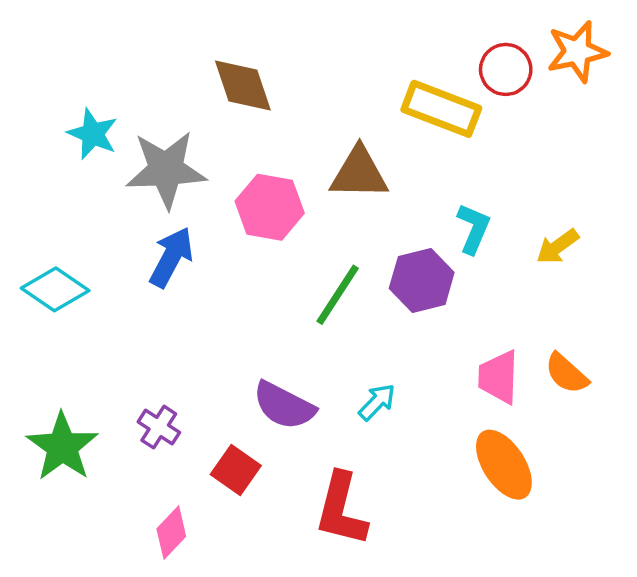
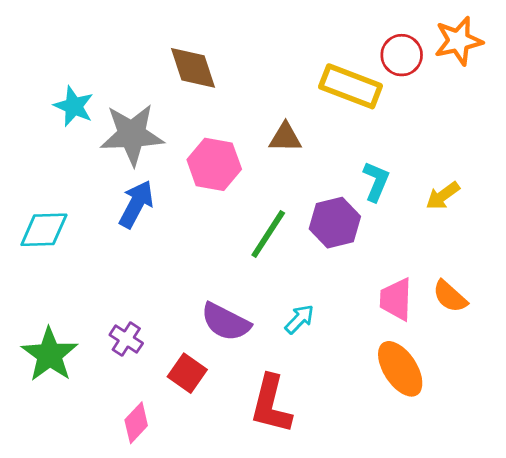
brown triangle: (359, 173) -> (285, 137), size x0.7
cyan diamond: (55, 289) -> (44, 230), turned -36

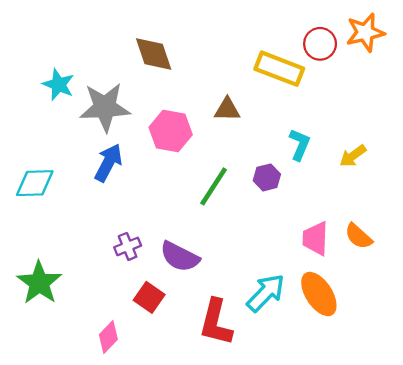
purple hexagon: (335, 223) -> (267, 177), size x0.7
cyan arrow: (299, 319) -> (266, 293), moved, size x1.6
purple cross: (126, 339) -> (128, 246), moved, turned 35

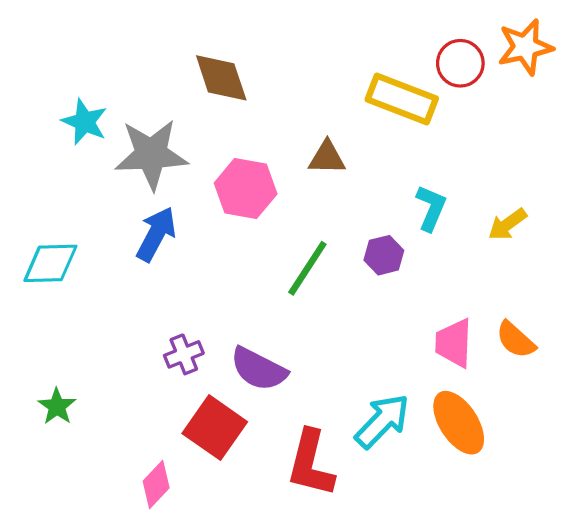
green star: (39, 283) -> (57, 406), size x0.6
red square: (149, 297) -> (215, 428), size x1.4

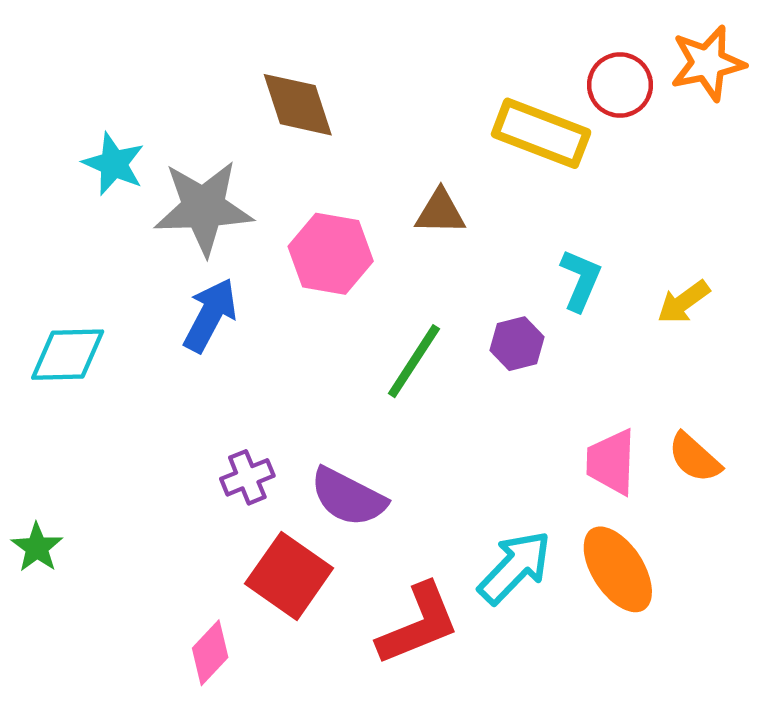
green star: (57, 406) -> (37, 547), moved
red L-shape: (311, 463) -> (418, 624), turned -126

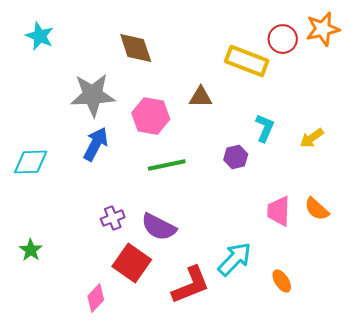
cyan star: (114, 164) -> (40, 36), moved
green line: (414, 361) -> (167, 165), moved, turned 45
green star: (37, 547) -> (31, 250), moved
orange ellipse: (618, 569) -> (282, 281), moved, size x0.6

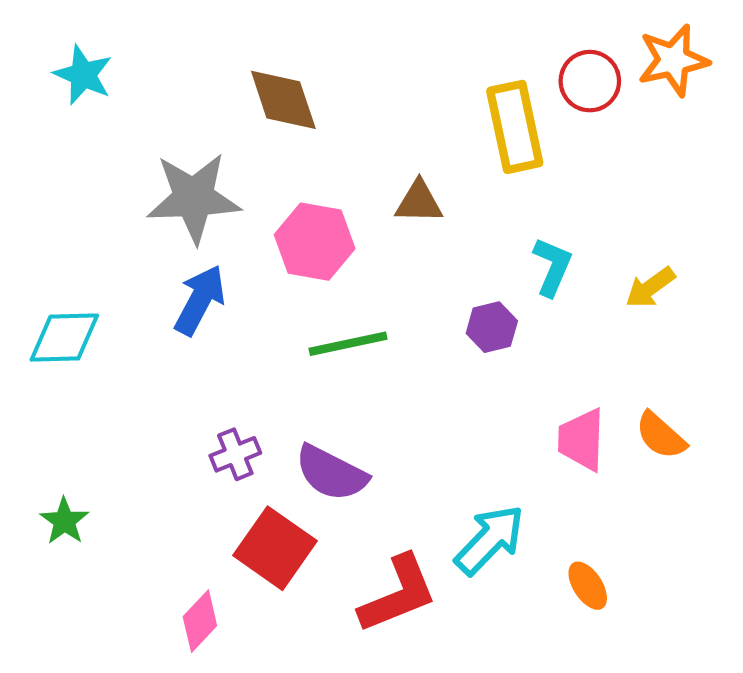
yellow rectangle: (247, 61) -> (515, 127), turned 57

